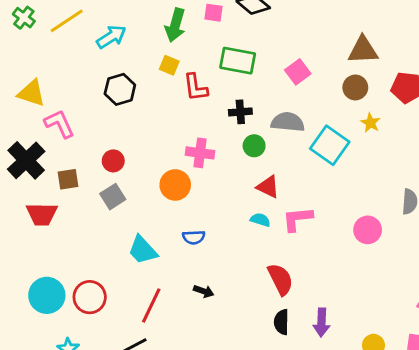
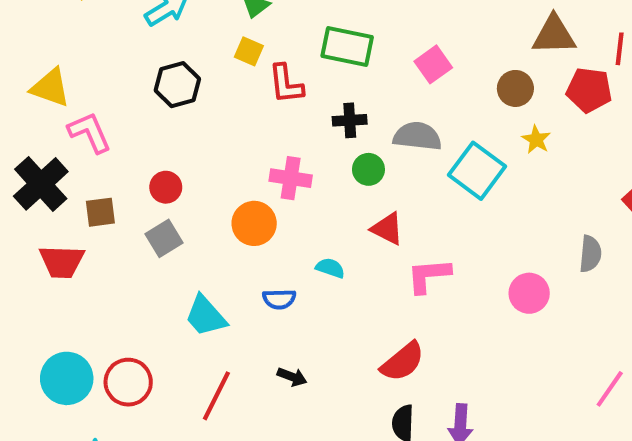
brown triangle: (363, 50) -> (554, 35), moved
cyan semicircle: (260, 220) -> (330, 268), moved
red semicircle: (280, 279) -> (403, 362), turned 76

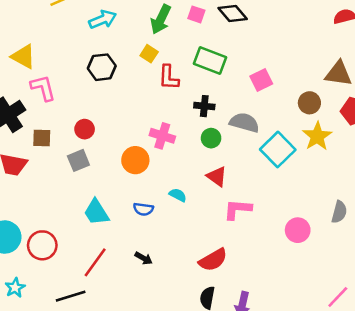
yellow star: (536, 140) -> (317, 136), size x1.6

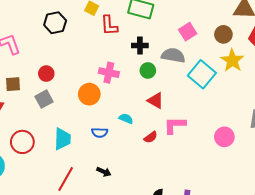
pink square: (261, 80) -> (188, 32), moved
cyan trapezoid: (96, 212) -> (62, 139), turned -140
red circle: (42, 245) -> (22, 142), moved
red semicircle: (213, 260) -> (151, 137), moved, size x0.6

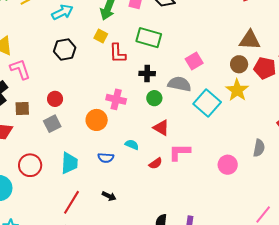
brown circle: (223, 34) -> (239, 64), moved

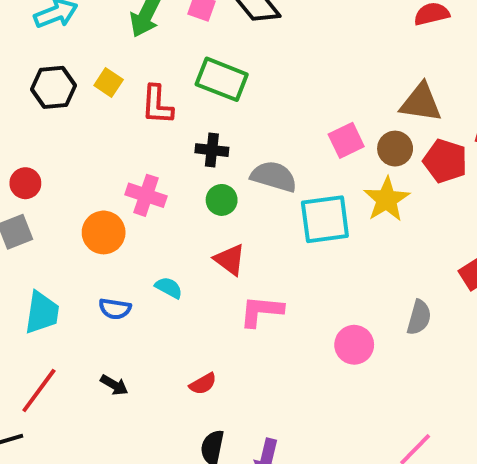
yellow square: (101, 36) -> (109, 83), moved
pink square: (194, 61) -> (346, 140), moved
cyan square: (207, 103) -> (325, 219), turned 36
red semicircle: (156, 163) -> (203, 384), moved

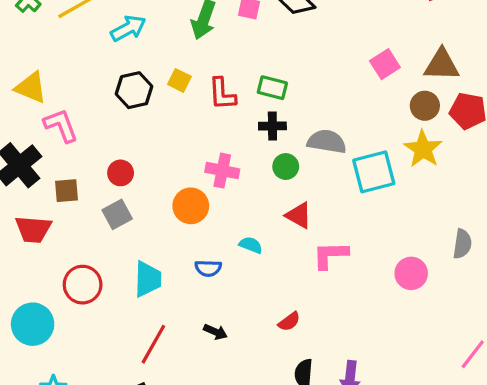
green rectangle: (222, 79) -> (272, 88), moved, size x0.7
pink square: (346, 140) -> (385, 64), moved

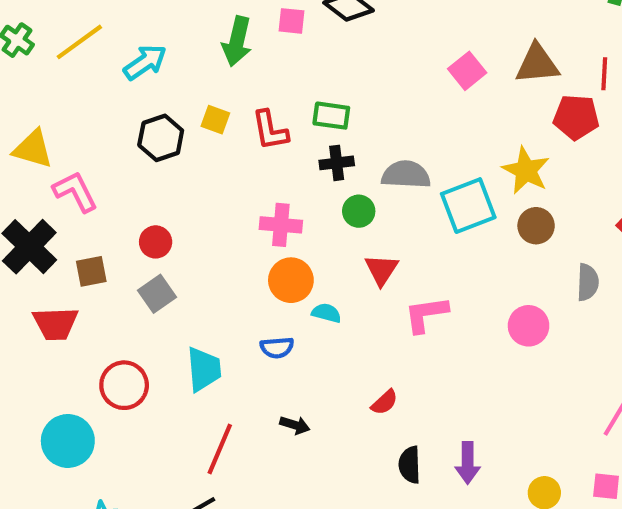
brown circle: (425, 106) -> (536, 226), moved
orange circle: (191, 206) -> (291, 280), moved
red triangle: (299, 215) -> (381, 270), turned 40

